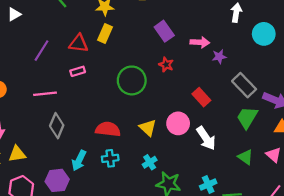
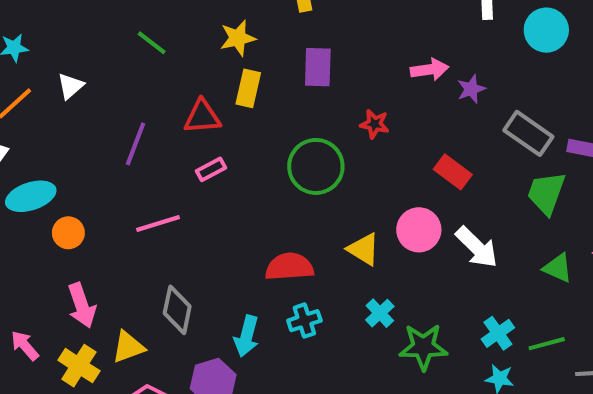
purple rectangle: (164, 31) -> (318, 67), moved, turned 48
gray diamond: (57, 126) -> (177, 310), moved

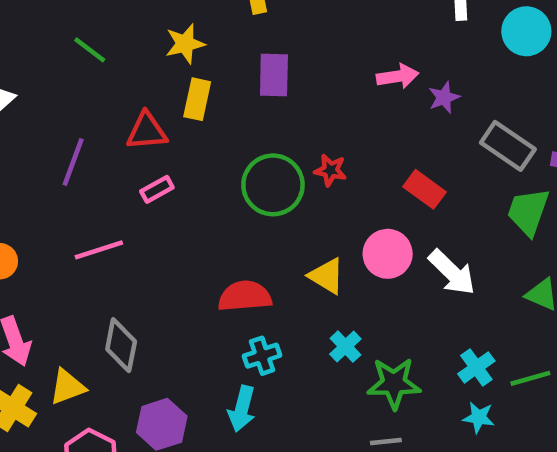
red star: (374, 124) -> (330, 170), moved
cyan arrow: (247, 336) -> (242, 409), moved

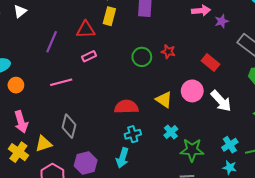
green circle: (273, 185) -> (142, 57), size x0.7

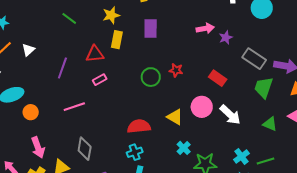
white triangle: (20, 11) -> (28, 50), moved
cyan cross: (133, 134) -> (135, 152), moved

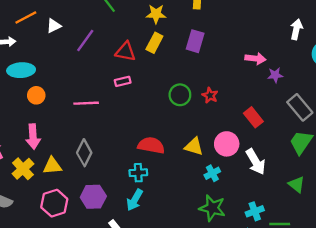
purple line: (62, 68) -> (85, 40), moved
yellow triangle: (175, 117) -> (194, 146), turned -30
cyan cross: (184, 148) -> (212, 173), moved

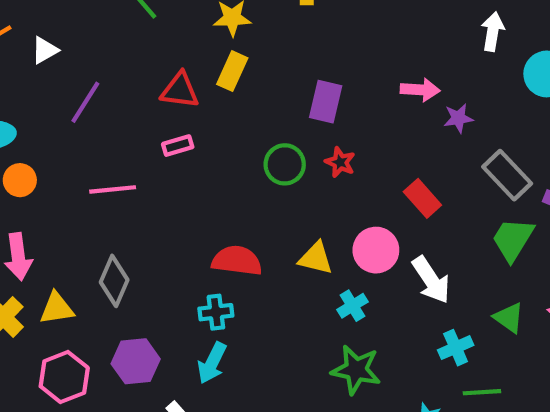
purple line: (85, 40) -> (85, 102), moved
purple rectangle: (195, 41) -> (326, 102), moved
cyan cross: (255, 211) -> (456, 348), moved

